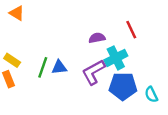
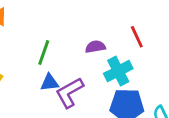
green line: (43, 67) -> (44, 52), moved
purple L-shape: (93, 72) -> (70, 93), moved

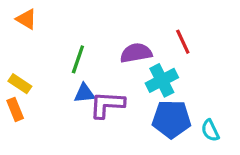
purple semicircle: (95, 47) -> (136, 53), size x1.4
purple L-shape: (70, 93) -> (107, 105), turned 32

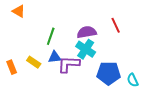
cyan cross: (162, 80) -> (86, 49), moved, turned -30
yellow rectangle: (20, 84) -> (34, 62), moved

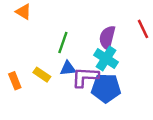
purple semicircle: (87, 32) -> (107, 38), turned -66
blue pentagon: (109, 73) -> (106, 88), moved

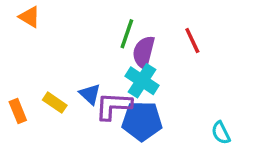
green line: (63, 43) -> (127, 34), moved
blue triangle: (68, 68) -> (90, 94), turned 49

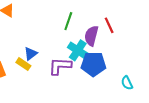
purple semicircle: (144, 52) -> (91, 36), moved
blue triangle: (90, 94) -> (31, 54), moved, turned 40
blue pentagon: (142, 121) -> (93, 64), moved

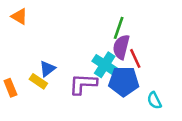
green line: (68, 21) -> (119, 28), moved
red line: (109, 25) -> (135, 58), moved
cyan semicircle: (127, 83) -> (154, 100), moved

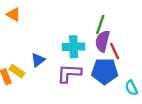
cyan cross: (105, 65) -> (74, 47), moved, turned -35
yellow rectangle: (38, 81) -> (17, 71), moved

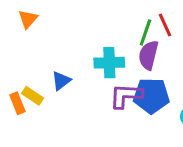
orange triangle: (14, 14) -> (28, 19), turned 40
red line: (115, 51) -> (165, 25), moved
purple L-shape: (69, 73) -> (126, 96), moved

